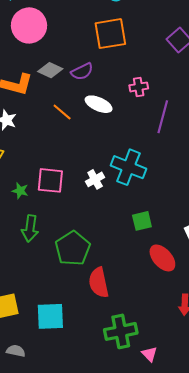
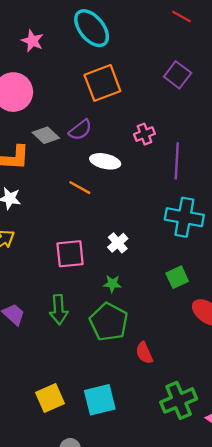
gray diamond: (50, 70) -> (46, 135), turned 30
orange line: (62, 112) -> (80, 188), moved
cyan cross: (129, 167) -> (184, 217), moved
green star: (20, 191) -> (112, 284), moved
red semicircle: (99, 283) -> (144, 353), size x0.7

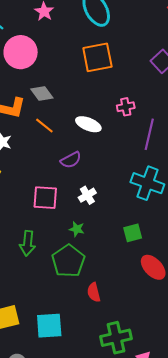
purple semicircle: (80, 130) -> (71, 160), moved
orange line: (80, 188) -> (44, 126), moved

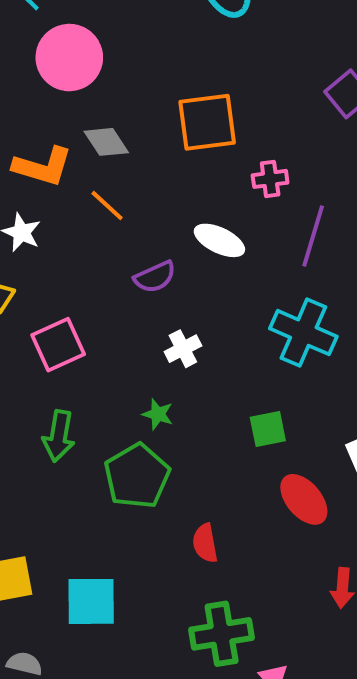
orange square: (97, 57) -> (207, 122), moved
white ellipse: (88, 124) -> (219, 240), moved
pink square: (45, 198) -> (58, 345), moved, turned -32
red semicircle: (94, 292) -> (205, 543), moved

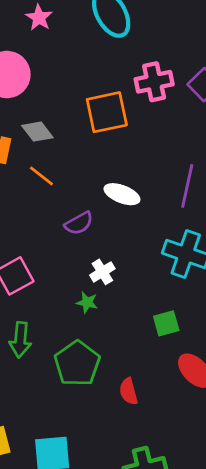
pink cross: (270, 179) -> (154, 82), moved, size x1.5
green star: (158, 414) -> (87, 302), moved
red semicircle: (205, 543) -> (129, 391), moved

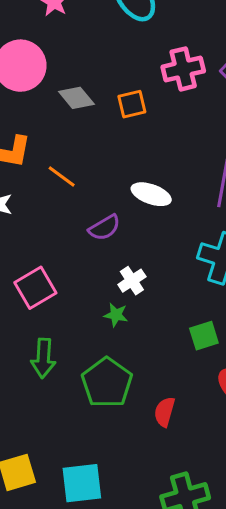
orange square: (107, 112) -> (132, 104), size x0.6
gray diamond: (37, 132) -> (76, 98), moved
red semicircle: (129, 391) -> (165, 412), turned 32

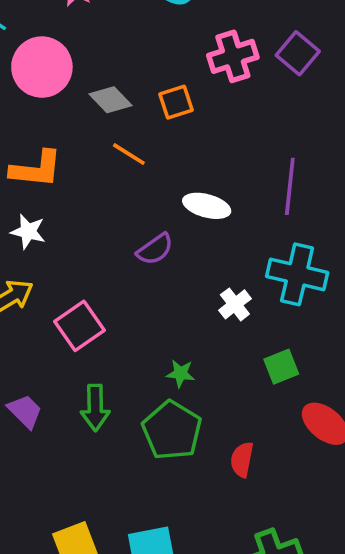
orange line: (62, 177) -> (129, 154), moved
white cross: (132, 281) -> (235, 304), moved
green star: (116, 315) -> (180, 373), moved

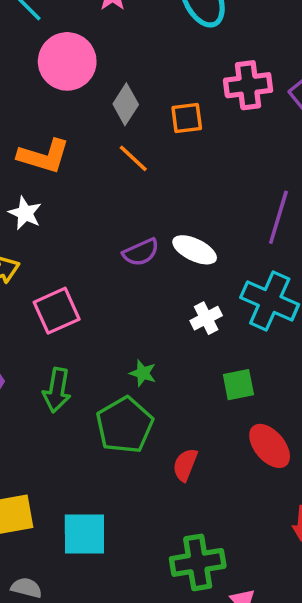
gray diamond: (111, 100) -> (126, 104), turned 66
white ellipse: (207, 206) -> (195, 250), moved

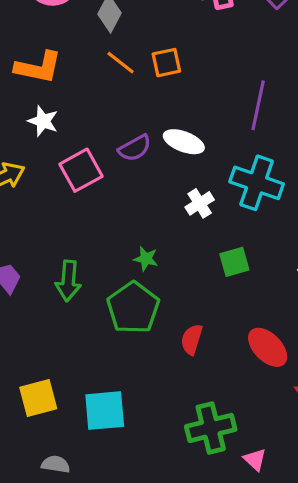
orange square: (187, 118) -> (166, 63), moved
white star: (25, 213) -> (43, 121), moved
pink square: (57, 311) -> (81, 170), moved
red ellipse: (270, 446) -> (268, 347), moved

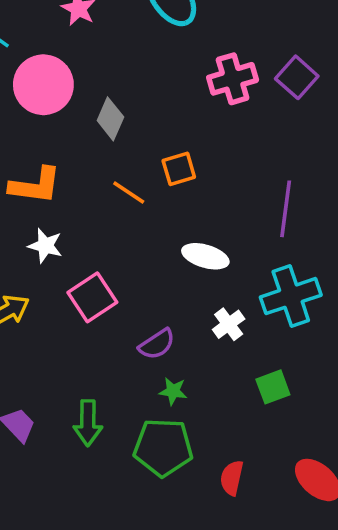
orange line: (121, 63) -> (129, 193), moved
purple semicircle: (135, 148) -> (157, 344), moved
cyan cross: (257, 183) -> (291, 296), turned -33
green pentagon: (133, 308) -> (163, 447), turned -30

